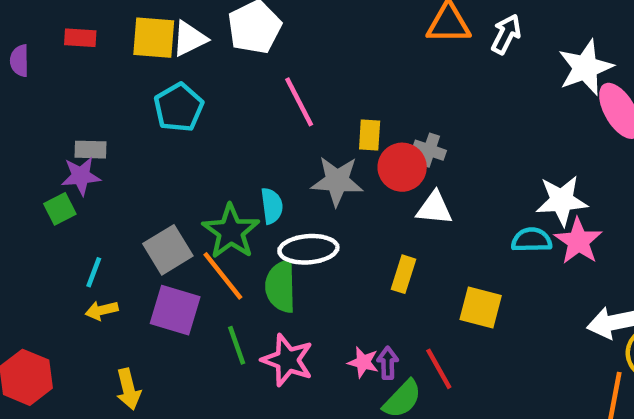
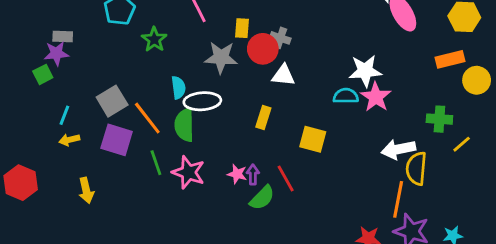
cyan semicircle: (272, 206) -> (178, 88), moved
green star: (231, 231) -> (154, 39), moved, size x0.7

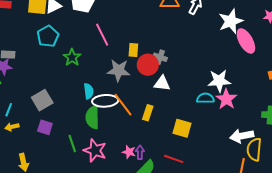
orange line: (147, 118) -> (123, 105), moved
purple square: (117, 140) -> (45, 127), size x0.7
red line: (286, 178) -> (174, 159), moved, turned -42

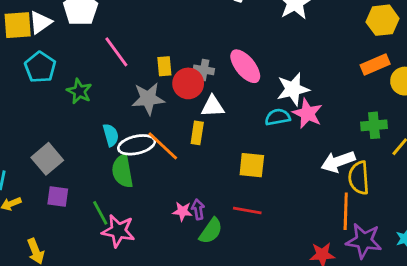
pink ellipse: (246, 41) -> (245, 66), moved
yellow rectangle: (148, 113) -> (197, 133), moved
pink star: (95, 150) -> (118, 231), moved

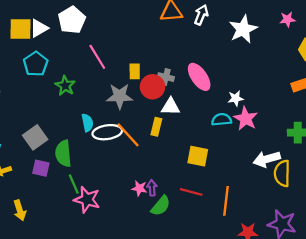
white star: (293, 89) -> (236, 98), size x0.6
green semicircle: (122, 171) -> (63, 153), moved
orange line: (346, 211) -> (226, 201), moved

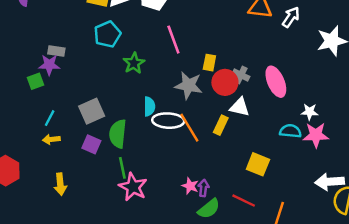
pink star: (246, 119) -> (316, 135), turned 30

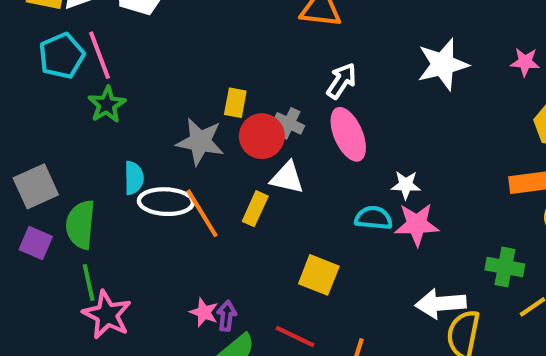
white arrow: (291, 17) -> (342, 81), moved
pink line: (173, 40) -> (100, 55), moved

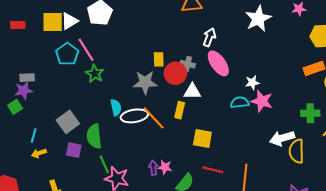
pink star: (417, 224) -> (262, 101), turned 30
yellow square: (319, 275) -> (202, 139), moved
purple arrow: (227, 316) -> (153, 168), moved

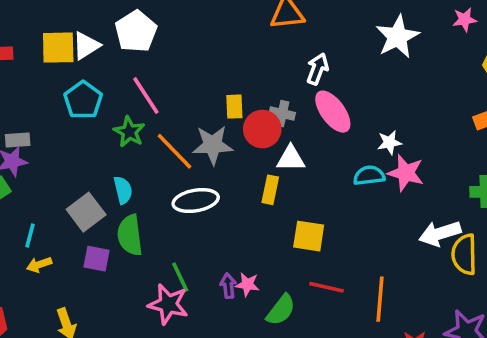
pink line: (86, 50) -> (146, 96), moved
cyan semicircle: (116, 107) -> (123, 190), moved
orange line: (154, 118) -> (175, 151), moved
green line: (104, 164) -> (180, 277), moved

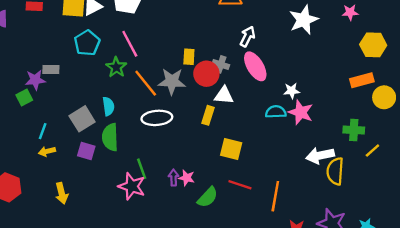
gray rectangle: (18, 140) -> (51, 70), moved

